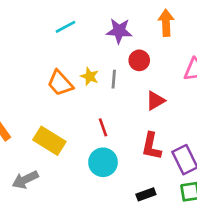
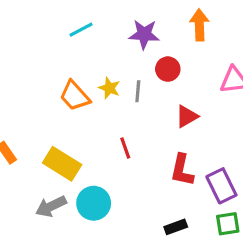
cyan circle: (103, 162) -> (94, 203), moved
gray arrow: (25, 180) -> (51, 206), moved

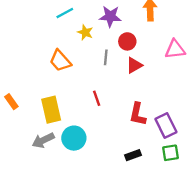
yellow star: (109, 88) -> (85, 32), moved
red triangle: (187, 116) -> (134, 65), moved
yellow rectangle: (62, 164) -> (51, 110), turned 45

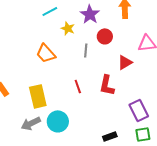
purple star: (110, 16) -> (90, 14), turned 30
red triangle: (134, 65) -> (125, 62), moved
red L-shape: (138, 114) -> (107, 85), moved

